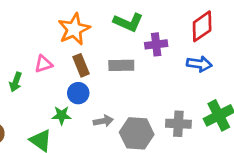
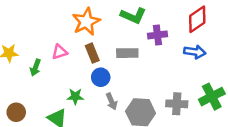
blue circle: (78, 93) -> (101, 77), moved
gray arrow: (103, 121) -> (112, 101), turned 77

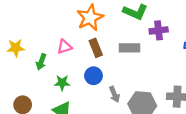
blue circle: (101, 77) -> (93, 76), moved
green star: (75, 97) -> (62, 83), moved

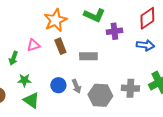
gray rectangle: (130, 48) -> (88, 56), moved
blue circle: (93, 76) -> (58, 85), moved
green star: (62, 83) -> (24, 80), moved

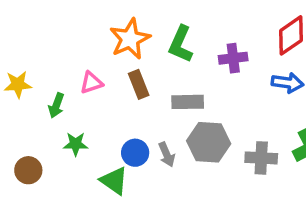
green L-shape: (94, 15) -> (181, 44), moved, turned 90
gray hexagon: (100, 95) -> (209, 142), moved
green triangle: (31, 100) -> (114, 181), moved

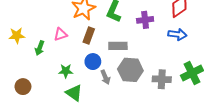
brown rectangle: (139, 84) -> (89, 35), turned 42
green star: (76, 144) -> (66, 71), moved
blue circle: (135, 153) -> (93, 62), moved

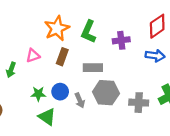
blue circle: (93, 62) -> (60, 92), moved

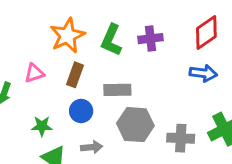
purple cross: (121, 40) -> (151, 39), moved
blue circle: (60, 92) -> (81, 111), moved
gray arrow: (80, 100) -> (92, 147), moved, turned -72

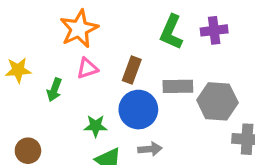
orange star: (67, 36) -> (79, 29), moved
blue circle: (81, 111) -> (138, 110), size x1.5
gray hexagon: (135, 125) -> (217, 101), moved

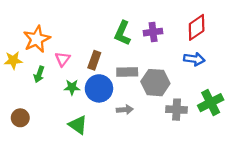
orange star: (79, 29) -> (37, 39), moved
pink triangle: (87, 68) -> (63, 59), turned -35
green star: (96, 126) -> (72, 87), moved
gray arrow: (150, 149) -> (125, 110), moved

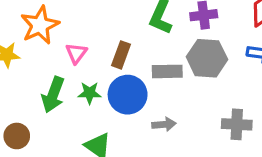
green arrow: (39, 74) -> (53, 95), moved, size x1.5
gray hexagon: (155, 83) -> (207, 58), moved

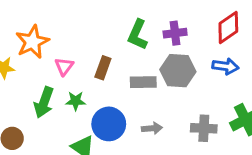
blue circle: (128, 95) -> (109, 124), moved
gray arrow: (164, 124) -> (152, 128), moved

